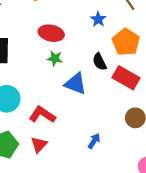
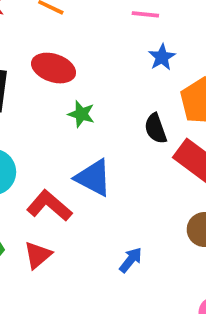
red ellipse: (51, 33) -> (54, 68), moved
blue triangle: (75, 84) -> (93, 178), moved

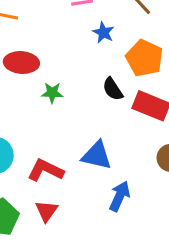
blue triangle: (93, 178) -> (97, 155), moved
blue arrow: (131, 260) -> (120, 196), size x1.4

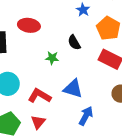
black semicircle: (113, 89) -> (74, 42), moved
green star: (52, 93) -> (52, 58), moved

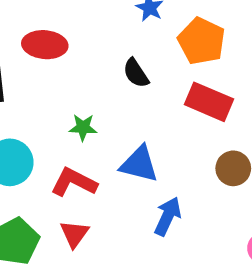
green star: (52, 58) -> (83, 127), moved

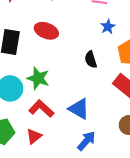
green star: (83, 127) -> (38, 78), moved, size x1.5

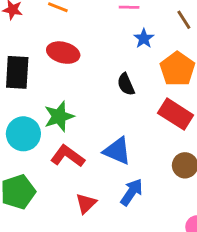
green star: (38, 78) -> (59, 116), turned -30
red triangle: (34, 136) -> (86, 203), moved

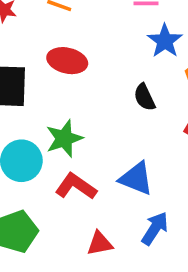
blue star: (144, 38) -> (165, 41), size x1.4
red triangle: (86, 203) -> (100, 243), turned 35

